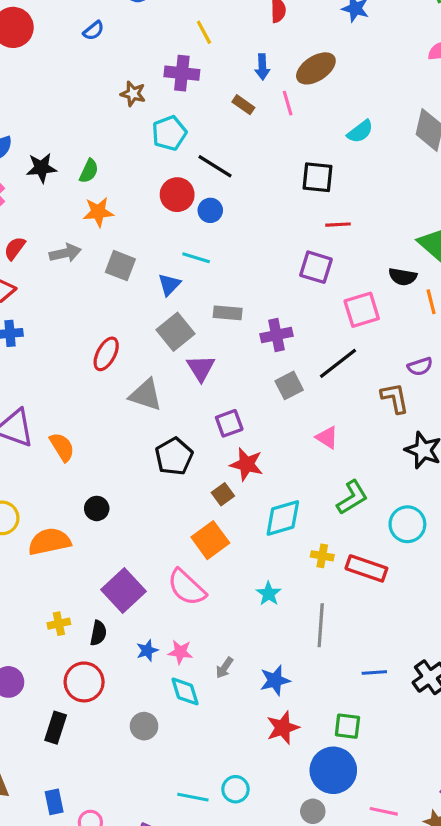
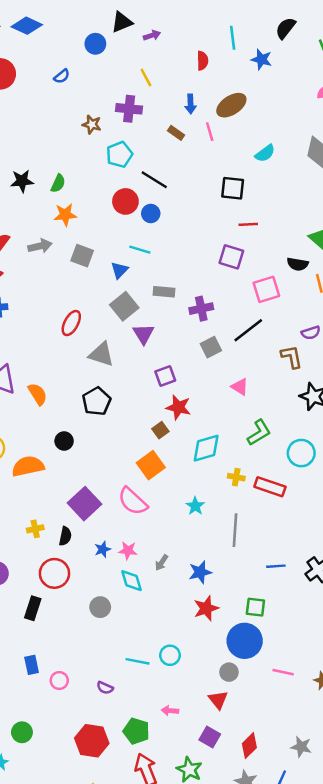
black pentagon: (174, 456) -> (97, 401), moved

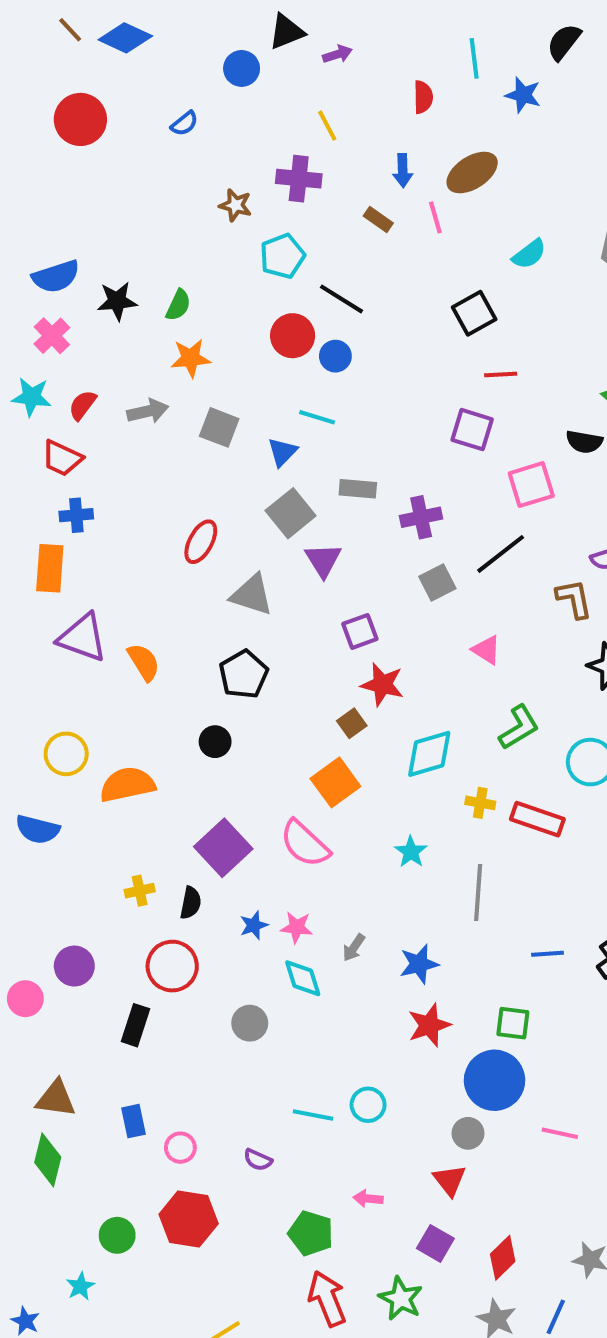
black square: (233, 188) -> (474, 313), turned -35
black circle: (64, 441) -> (215, 742), moved
red hexagon: (92, 741) -> (189, 1219), moved

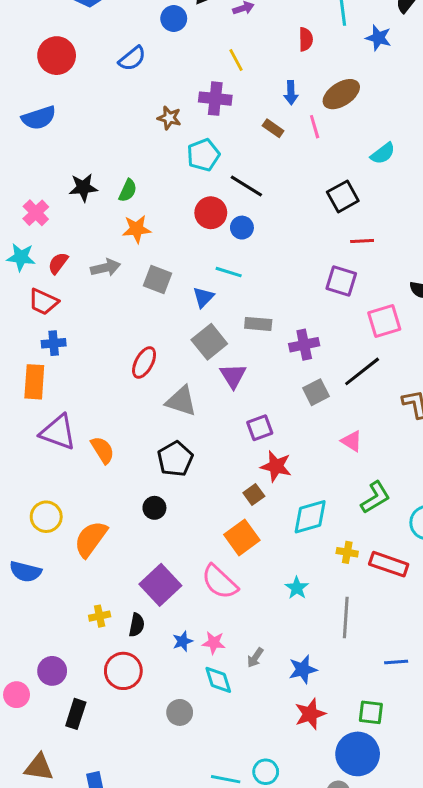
blue semicircle: (184, 124) -> (132, 59), size x1.4
blue semicircle: (56, 277) -> (39, 118), moved
orange semicircle: (127, 784) -> (91, 539), turned -42
black rectangle: (135, 1025) -> (76, 714), moved

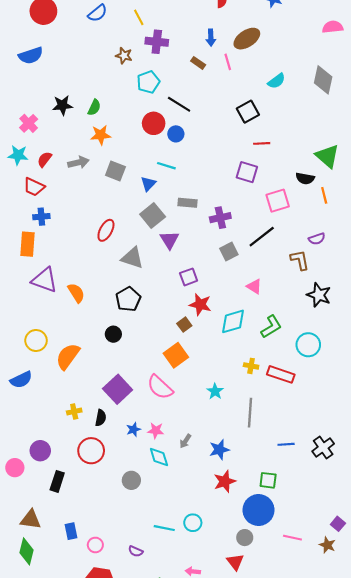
yellow line: (236, 60) -> (139, 17), moved
cyan diamond: (310, 517) -> (233, 321), moved
blue semicircle: (25, 572) -> (21, 380), turned -40

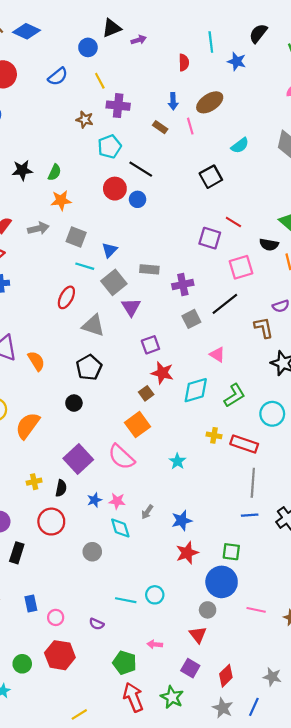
red line: (262, 143) -> (233, 222), moved, turned 35
cyan line: (166, 166) -> (85, 266), moved
gray line: (250, 413) -> (253, 483), moved

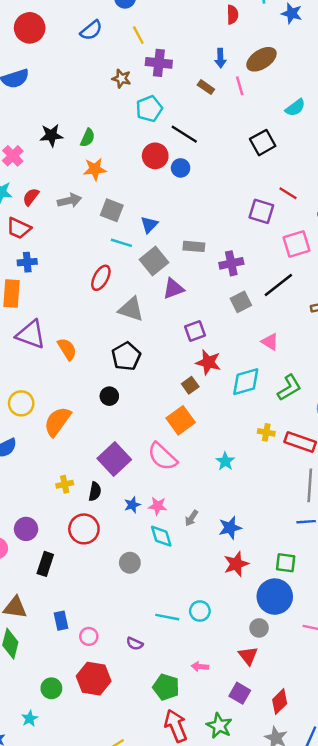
purple triangle: (131, 307) -> (173, 289), turned 42

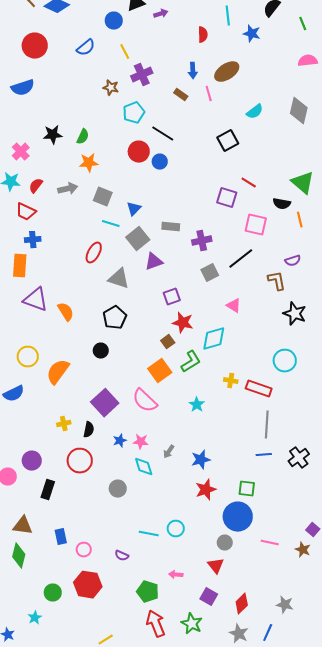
purple cross: (159, 63) -> (142, 75), turned -30
pink square: (296, 244) -> (256, 225), turned 30
green L-shape: (289, 388) -> (191, 362), moved

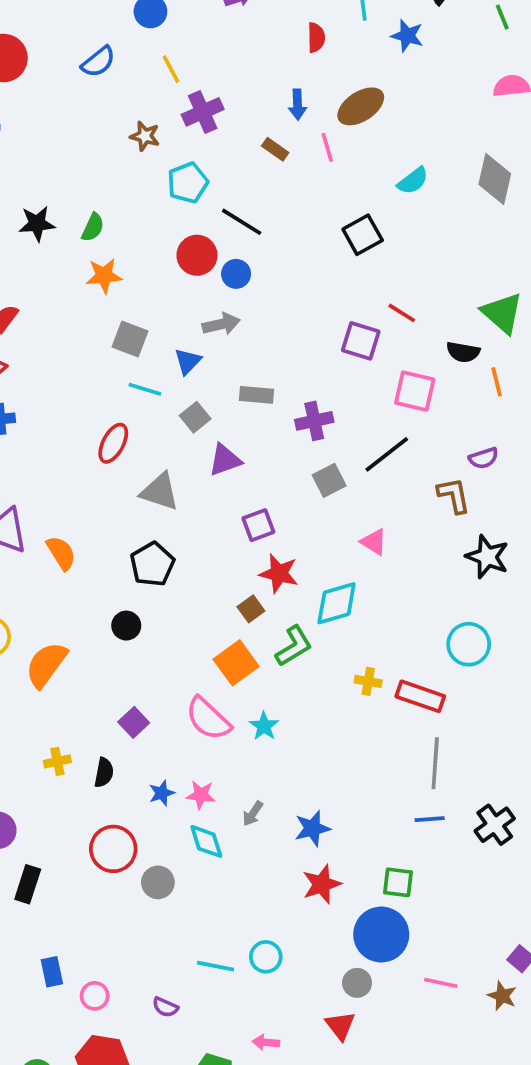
gray arrow: (68, 189) -> (221, 324), moved
gray square: (138, 239) -> (195, 417), size x0.7
purple square: (105, 403) -> (134, 722), size x0.6
cyan star: (197, 405) -> (264, 726), moved
red circle: (80, 461) -> (113, 849), moved

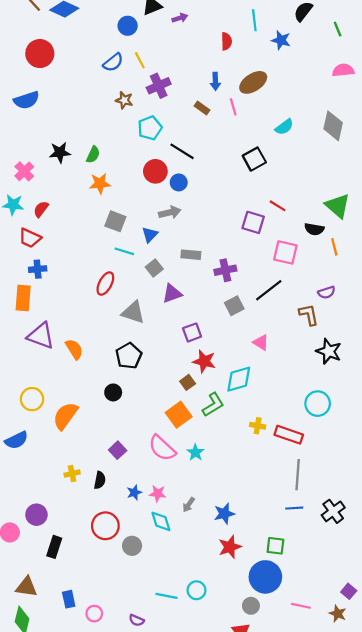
blue semicircle: (98, 62) -> (113, 62), moved

